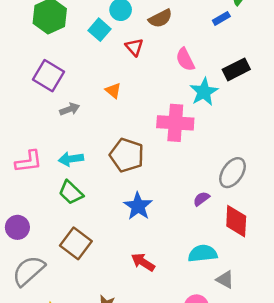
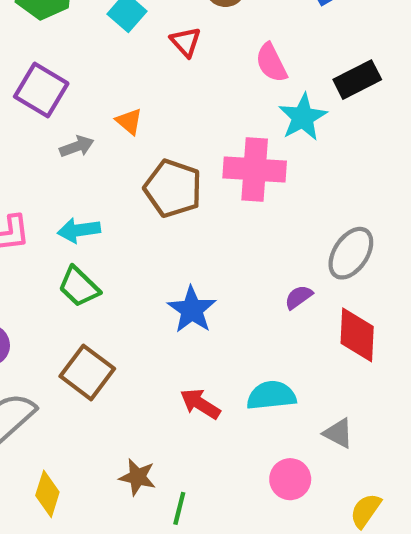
orange triangle: (113, 91) -> (129, 121), moved
brown pentagon: (127, 155) -> (173, 188), moved
cyan semicircle: (203, 253) -> (271, 395), moved

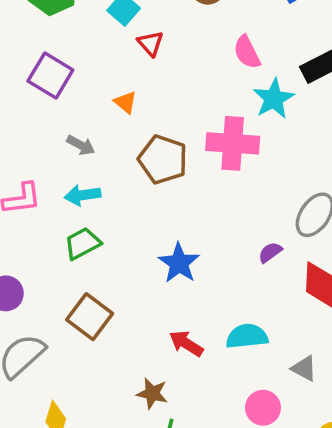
red triangle: (186, 42) -> (150, 43), moved
gray arrow: (77, 146) -> (81, 145), moved, turned 48
green trapezoid: (79, 287) -> (83, 243), turned 108
brown star: (137, 477) -> (152, 393), moved

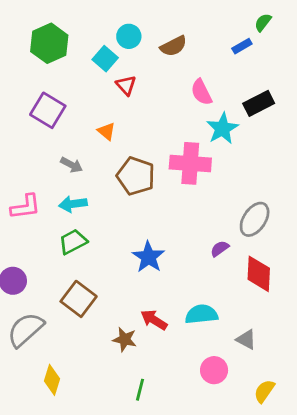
brown star: (152, 393) -> (125, 339), moved

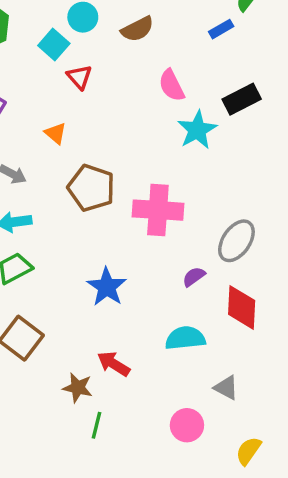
pink cross: (190, 163) -> (158, 210), moved
cyan semicircle: (201, 314) -> (185, 338), moved
green line: (140, 390) -> (96, 425), moved

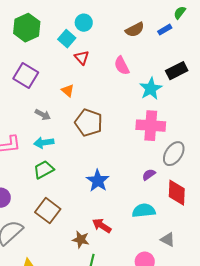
brown semicircle: (137, 29) -> (135, 30), moved
pink semicircle: (172, 85) -> (122, 66), moved
pink cross: (158, 210) -> (151, 126), moved

